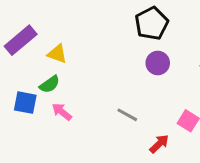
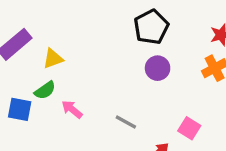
yellow triangle: (57, 54) -> (53, 59), turned -40
pink arrow: (62, 112) -> (72, 109), moved

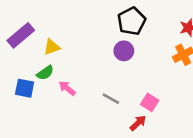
purple circle: (158, 68) -> (124, 51), moved
pink square: (189, 128) -> (150, 102), moved

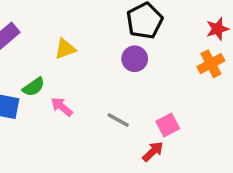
yellow triangle: (52, 47) -> (65, 49), moved
pink square: (150, 102) -> (168, 125), turned 30

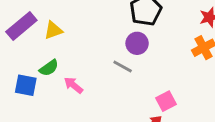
yellow triangle: (65, 49) -> (53, 30), moved
gray line: (118, 120) -> (123, 66), moved

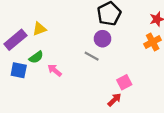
purple rectangle: (21, 26) -> (15, 40), moved

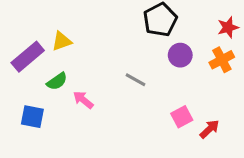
purple circle: (103, 39) -> (180, 55), moved
blue square: (19, 70) -> (32, 117), moved
red arrow: (114, 100) -> (209, 129), moved

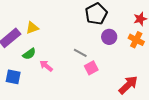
orange cross: (222, 60) -> (136, 40), turned -35
pink square: (182, 117) -> (91, 68), moved
red arrow: (209, 129) -> (128, 85), size x1.5

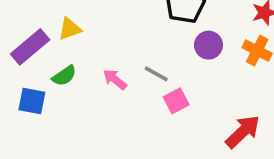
pink arrow: (46, 66) -> (115, 79), moved
blue square: (13, 77) -> (32, 101), moved

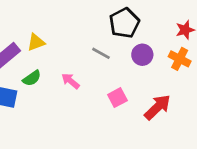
gray line: (156, 74) -> (101, 53), moved
red arrow: (243, 132) -> (158, 107), moved

